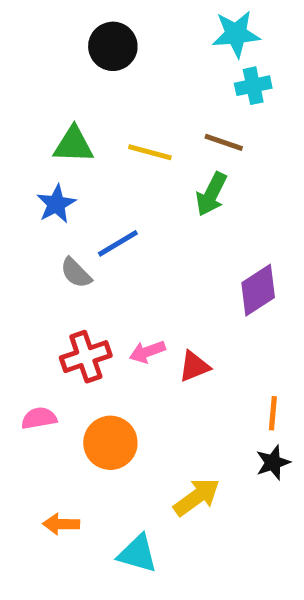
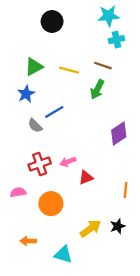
green triangle: (73, 145) -> (34, 67), turned -30
red triangle: (194, 366) -> (86, 178), moved
black star: (273, 463) -> (118, 226), moved

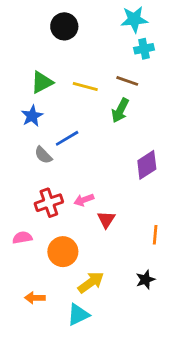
red triangle: (86, 178) -> (106, 219), turned -35
yellow arrow: (90, 228) -> (91, 282), moved
cyan triangle: (63, 254) -> (78, 315), turned -42

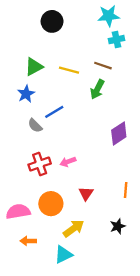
red triangle: (106, 219) -> (86, 193), moved
pink semicircle: (22, 238) -> (18, 212), moved, size x1.5

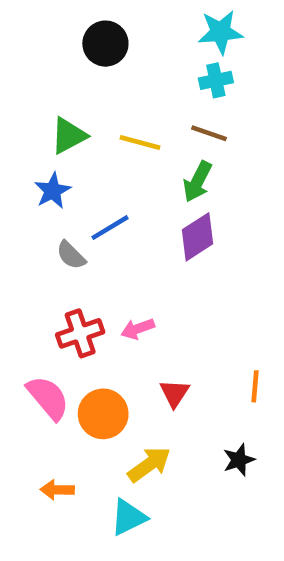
cyan cross: (117, 40) -> (216, 80), moved
purple diamond: (119, 133) -> (197, 237), moved
pink semicircle: (18, 212) -> (48, 398), moved, turned 60

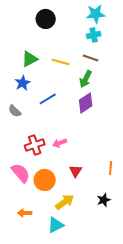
gray semicircle: (71, 255) -> (15, 111), moved

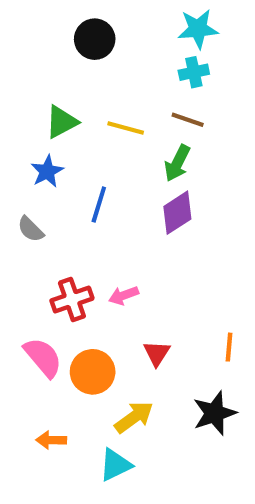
blue line: (48, 99) -> (99, 204), turned -42
black star: (104, 200) -> (215, 413), size x1.5

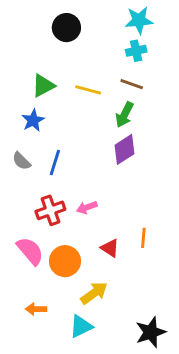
blue line: (99, 204) -> (55, 162), moved
orange line: (229, 347) -> (143, 238), moved
red triangle: (157, 353) -> (110, 248), turned -30
black star: (215, 413) -> (151, 332), moved

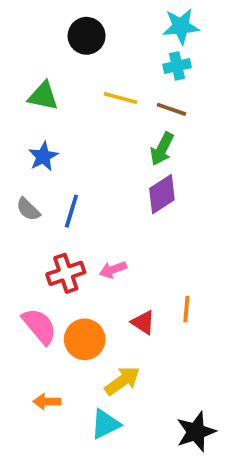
green triangle: (43, 86) -> (43, 96), moved, turned 40
yellow line: (88, 90) -> (120, 98), moved

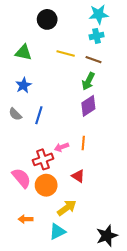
red cross: (66, 273) -> (43, 159), moved
orange line: (186, 309) -> (83, 143), moved

